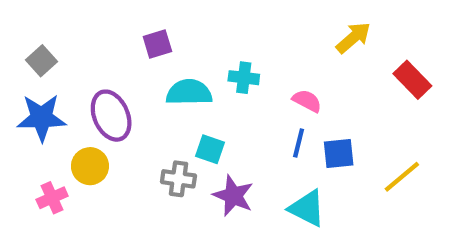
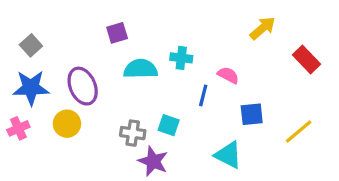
blue line: (299, 143) -> (203, 95), moved
cyan square: (210, 149) -> (169, 125), moved
purple star: (233, 196) -> (153, 161), moved
pink cross: (52, 198) -> (18, 128), moved

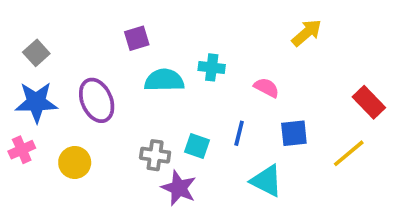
red rectangle: (306, 59) -> (369, 102), moved
blue line: (203, 95) -> (239, 133), moved
yellow circle: (67, 124) -> (75, 162), moved

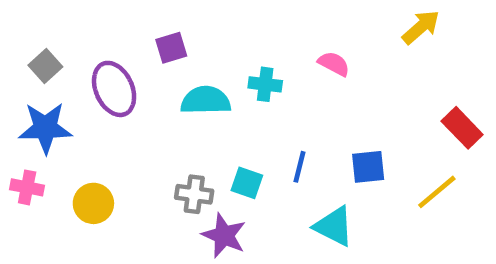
yellow arrow: (307, 33) -> (421, 27), moved
pink semicircle: (267, 88) -> (334, 64), moved
purple ellipse: (97, 100) -> (114, 89), moved
pink cross: (22, 150) -> (27, 187), turned 35

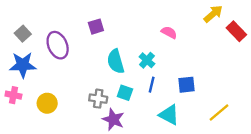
purple square: (171, 48) -> (96, 27), moved
cyan cross: (265, 84) -> (147, 60), moved, turned 35
cyan semicircle: (206, 100) -> (116, 61), moved, turned -105
red rectangle: (462, 128) -> (236, 31), moved
yellow line: (437, 192) -> (219, 112), moved

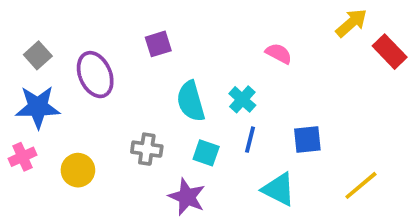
pink cross: (13, 95) -> (23, 157), turned -35
gray cross: (98, 99) -> (147, 149), moved

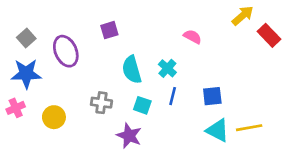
yellow line: (361, 185) -> (249, 128), turned 30
cyan triangle: (279, 189) -> (218, 130), moved

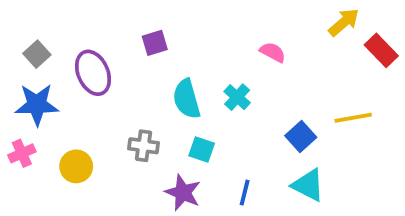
blue line: (173, 96) -> (245, 193), moved
blue square: (212, 96) -> (301, 136), turned -36
yellow line: (249, 128) -> (353, 118), moved

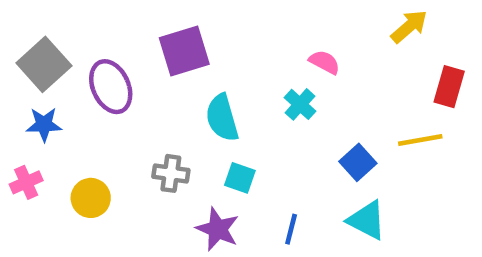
purple square: (155, 43) -> (184, 51), size x1.6
red rectangle: (381, 50) -> (449, 87), moved, turned 60
gray square: (37, 54) -> (44, 64), size x1.6
cyan cross: (237, 97) -> (300, 104), moved
blue star: (37, 105) -> (44, 124), size x0.7

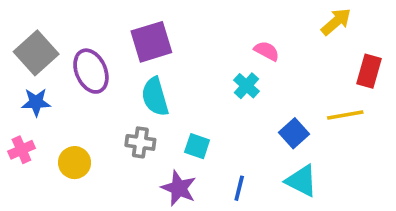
cyan semicircle: (222, 118) -> (155, 97), moved

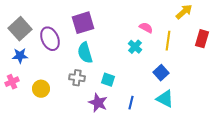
yellow line: (345, 115) -> (168, 41), moved, turned -72

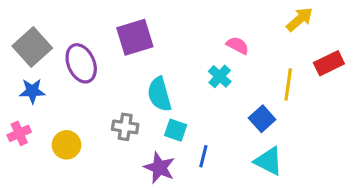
red rectangle: (202, 39) -> (329, 63), turned 48
yellow line: (168, 41) -> (288, 85), moved
cyan semicircle: (85, 53) -> (159, 94), moved
blue line: (131, 103) -> (203, 156), moved

